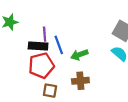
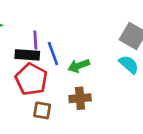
red pentagon: (41, 66) -> (31, 79), turned -30

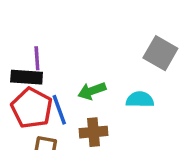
blue line: (53, 54) -> (59, 110), moved
cyan semicircle: (129, 64) -> (140, 99), moved, turned -40

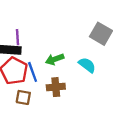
cyan semicircle: (140, 99) -> (87, 65), turned 36

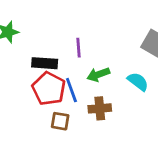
purple line: (18, 37) -> (79, 48), moved

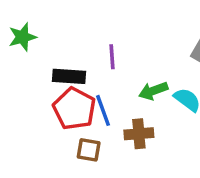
green arrow: (98, 74) -> (153, 91), moved

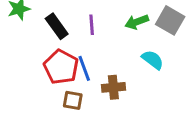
black rectangle: (69, 76) -> (57, 26), moved, turned 50
green arrow: (153, 91) -> (137, 22), moved

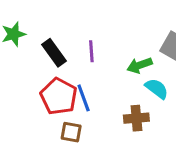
green arrow: (137, 22) -> (140, 65), moved
brown cross: (113, 87) -> (136, 118), moved

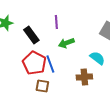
purple line: (91, 51) -> (56, 22), moved
green arrow: (140, 65) -> (66, 43), moved

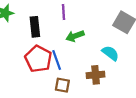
black rectangle: (31, 35) -> (35, 27), turned 30
brown square: (42, 86) -> (62, 85), moved

